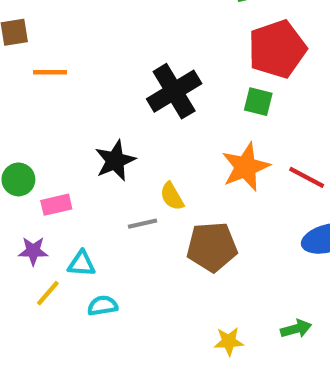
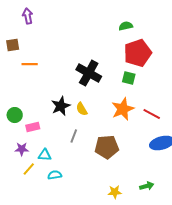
black cross: (174, 91) -> (89, 73), turned -30
yellow semicircle: (172, 196) -> (82, 109), moved
gray line: (143, 224) -> (74, 136), turned -56

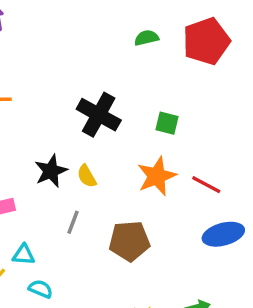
green semicircle: (126, 26) -> (146, 38), moved
red pentagon: (138, 53) -> (206, 41), moved
cyan semicircle: (55, 175) -> (41, 289), turned 32

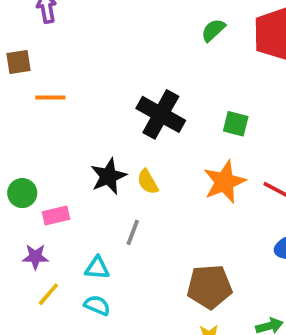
green semicircle: (146, 38) -> (213, 30), turned -30
brown pentagon: (129, 241) -> (209, 287), moved
cyan triangle: (24, 255) -> (97, 268), moved

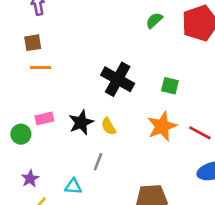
brown square: (19, 62) -> (33, 43), moved
pink rectangle: (56, 216) -> (44, 118), moved
purple star: (35, 257) -> (30, 179), turned -30

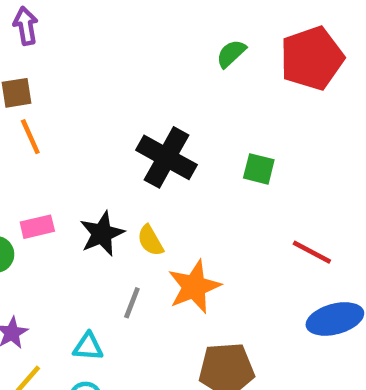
orange line: (41, 67) -> (30, 137), turned 66
orange star: (162, 126) -> (194, 287), moved

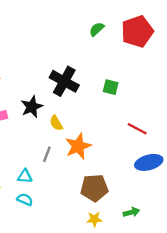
black star: (102, 234) -> (32, 107), moved

